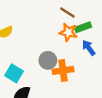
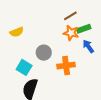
brown line: (67, 12) -> (70, 16), turned -64
gray circle: (48, 60) -> (44, 53), moved

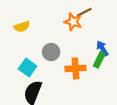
green rectangle: (84, 29) -> (99, 60), moved, turned -48
orange star: (71, 33) -> (73, 22), moved

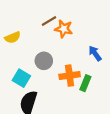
brown line: (84, 12) -> (49, 21), moved
green rectangle: (99, 60) -> (85, 83), moved

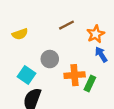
brown line: (49, 21) -> (67, 25), moved
orange star: (64, 29) -> (96, 34), moved, turned 30

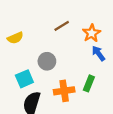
cyan square: (26, 75) -> (24, 79), turned 36
orange cross: (75, 75) -> (64, 91), moved

